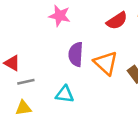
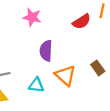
orange triangle: (106, 63) -> (65, 75), moved

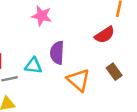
red semicircle: (82, 22) -> (105, 35), moved
cyan triangle: (36, 85) -> (33, 66), moved

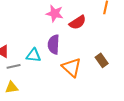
pink star: (42, 16) -> (55, 13), moved
red semicircle: (105, 35) -> (78, 22), moved

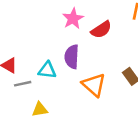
pink star: (55, 13) -> (73, 19), turned 30
yellow triangle: (12, 87) -> (40, 109), moved

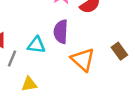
gray line: (23, 84) -> (12, 58), turned -56

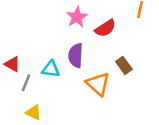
brown rectangle: (119, 51) -> (124, 65), moved
yellow triangle: (29, 84) -> (33, 113), moved, turned 35

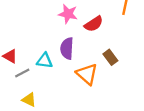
pink star: (77, 17) -> (68, 14), turned -30
gray line: (26, 83) -> (22, 73), turned 40

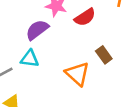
purple semicircle: (67, 48) -> (37, 30), moved, turned 50

